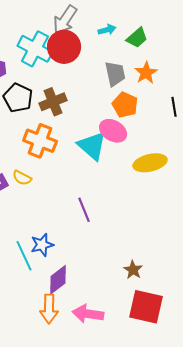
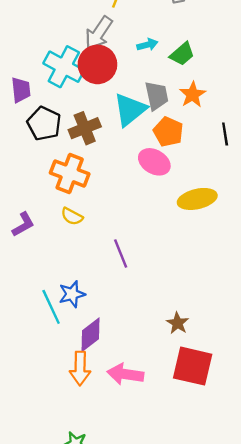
cyan triangle: (92, 146) -> (130, 110), moved, turned 40
yellow semicircle: (22, 178) -> (72, 216), moved

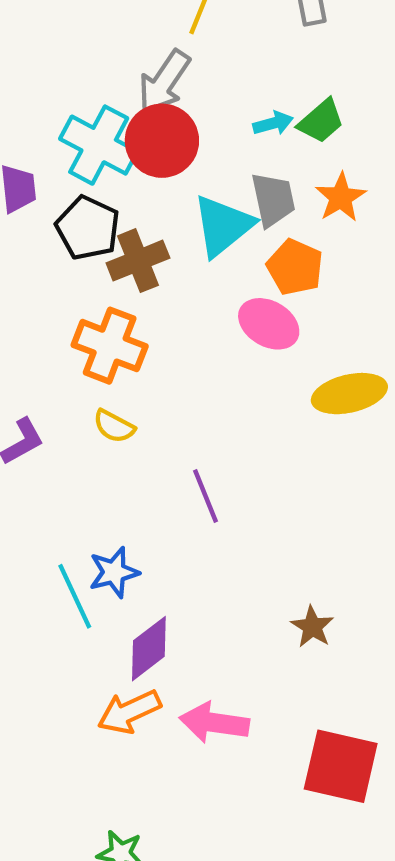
cyan arrow: (147, 45) -> (273, 123), moved
black pentagon: (44, 124) -> (88, 228), moved
red square: (193, 366) -> (341, 766), moved
orange arrow: (80, 368) -> (129, 712), turned 64

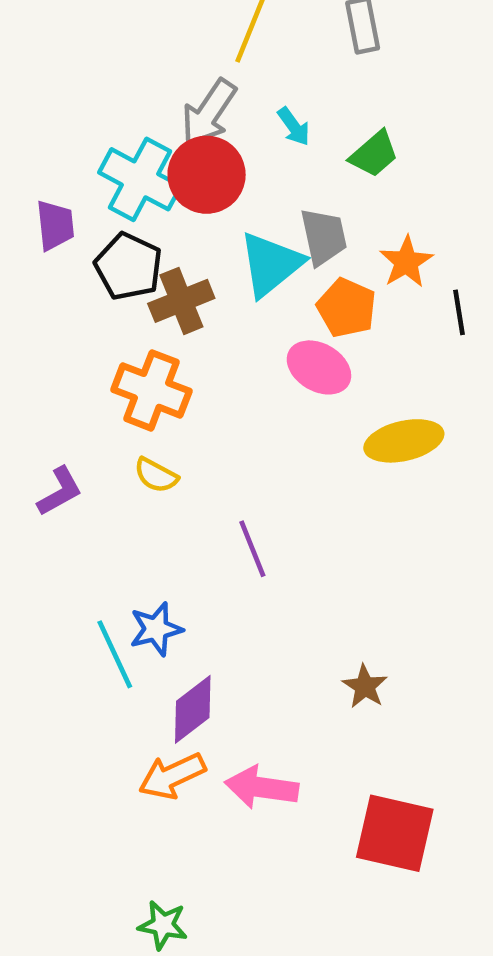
cyan arrow: (273, 123) -> (294, 127), moved, turned 69
orange star: (341, 197) -> (406, 262), moved

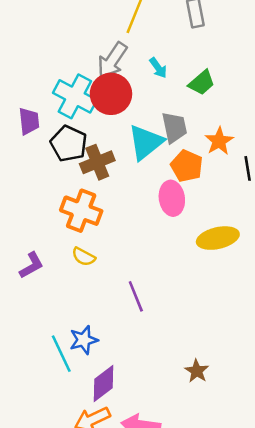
pink ellipse: (319, 367) -> (172, 198), turned 52

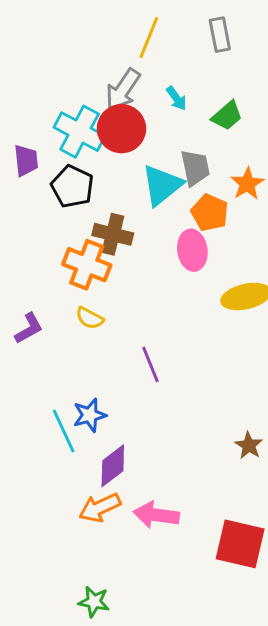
brown cross: (97, 162) -> (113, 234), moved, turned 36
brown star: (197, 371) -> (249, 445), moved

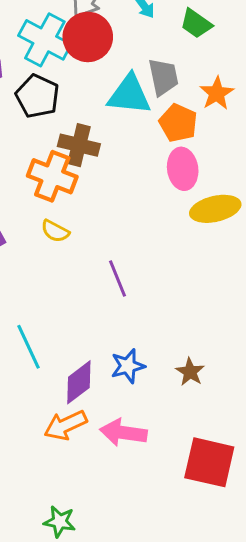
green trapezoid: (227, 116) -> (196, 24), turned 76
cyan triangle: (162, 185) -> (129, 95), turned 45
pink ellipse: (192, 250) -> (183, 169), moved
blue star: (90, 415) -> (128, 366), moved
brown star: (249, 445) -> (190, 372), moved

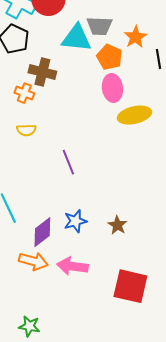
gray trapezoid: (163, 77) -> (99, 26), turned 104
orange cross: (52, 176) -> (24, 93), size x0.6
yellow semicircle: (55, 231) -> (26, 130), turned -30
orange arrow: (66, 425) -> (33, 261), turned -140

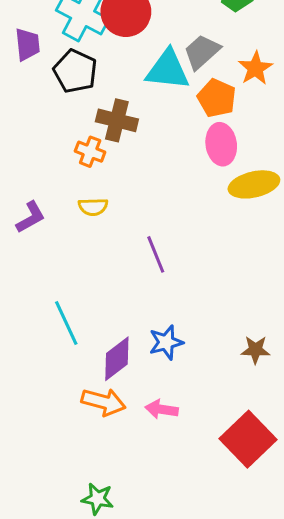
gray trapezoid: (99, 26) -> (202, 52), turned 136
brown star: (117, 225) -> (255, 350), moved, turned -30
pink arrow: (72, 266) -> (162, 409), size x0.7
red square: (130, 286) -> (248, 439), turned 33

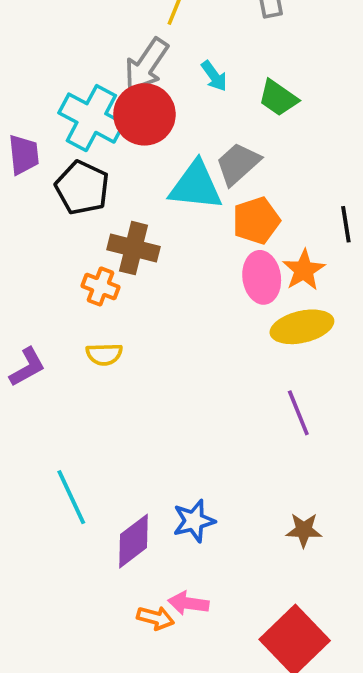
orange star: (255, 68) -> (304, 270), moved
orange pentagon: (217, 98) -> (256, 221), turned 30
purple line: (156, 254) -> (298, 413), moved
orange arrow: (104, 402) -> (155, 618), moved, size x0.7

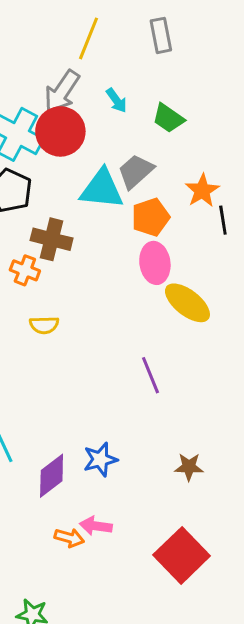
orange star: (304, 270) -> (202, 191), moved
yellow ellipse: (302, 327) -> (187, 303), turned 51
yellow semicircle: (104, 354) -> (44, 325), moved
purple line: (298, 413) -> (151, 375), moved

